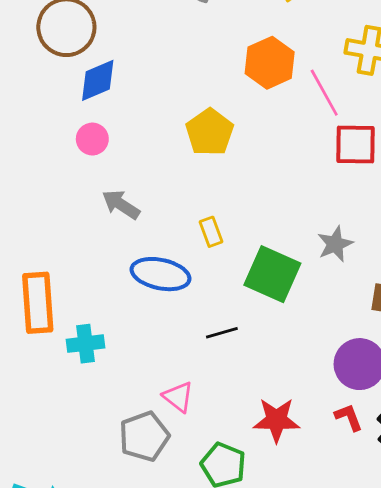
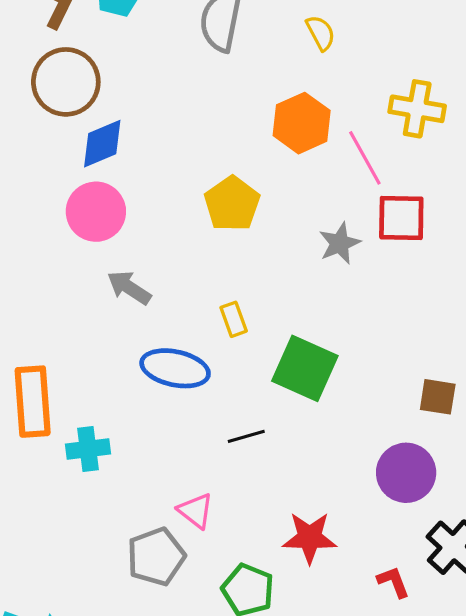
pink circle: (92, 139) -> (96, 212), size x1.6
gray star: (335, 244) -> (340, 243), moved
red L-shape: (349, 417) -> (393, 582), moved

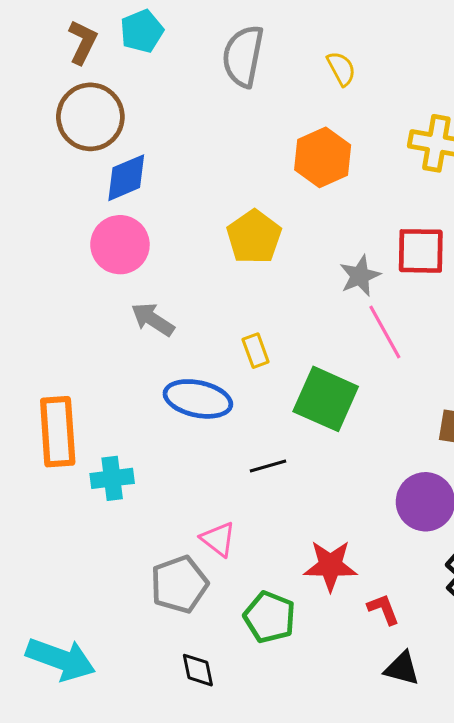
pink line: (365, 158) -> (385, 332), moved
red L-shape: (393, 582) -> (383, 609), moved

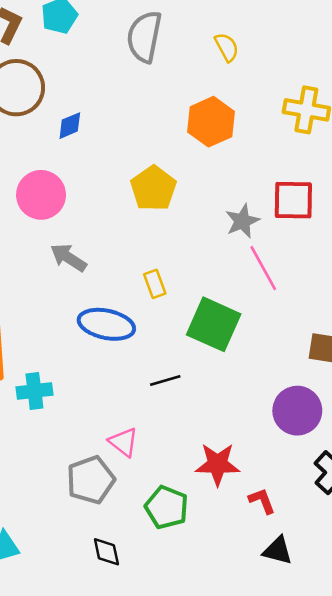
blue diamond: (126, 178) -> (70, 126), moved, size x0.7

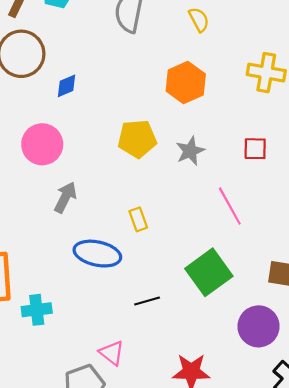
yellow pentagon: (153, 188) -> (137, 139), turned 30
red square: (293, 200) -> (255, 149), size x0.7
gray star: (242, 221) -> (190, 151), moved
gray arrow: (68, 258) -> (65, 197), turned 84
green square: (214, 324) -> (209, 272), moved, turned 30

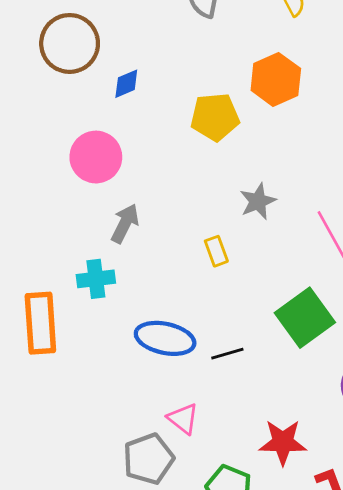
yellow pentagon: (137, 139) -> (215, 117), moved
gray star: (190, 151) -> (258, 201), moved
blue ellipse: (97, 254) -> (165, 338), moved
cyan cross: (37, 310) -> (96, 279), moved

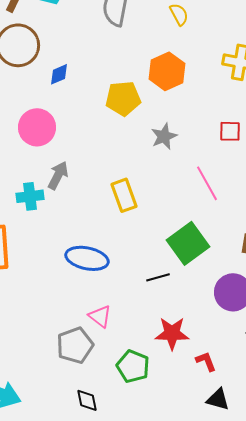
gray star: (258, 201) -> (164, 136), moved
yellow rectangle: (216, 251) -> (124, 195), size x1.5
cyan cross: (96, 279) -> (30, 196), moved
black line: (227, 354) -> (158, 277), moved

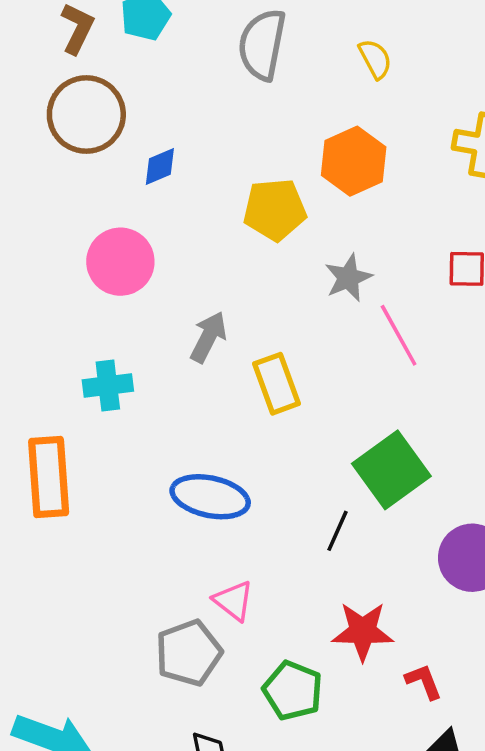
gray arrow: (58, 175) -> (208, 337), moved
pink line: (207, 183) -> (399, 335), moved
black line: (158, 277) -> (338, 531), turned -50

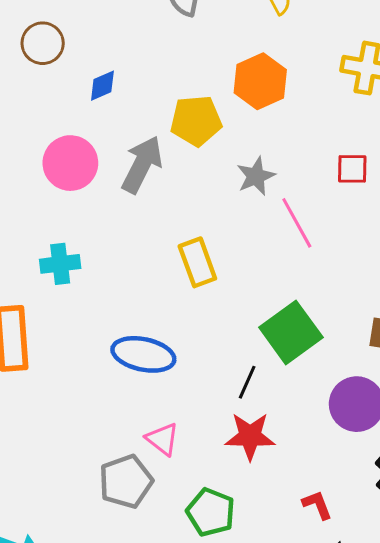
brown circle: (86, 114) -> (43, 43), size x0.7
gray arrow: (208, 337) -> (142, 164), moved, size x1.4
red star: (363, 631) -> (250, 436), moved

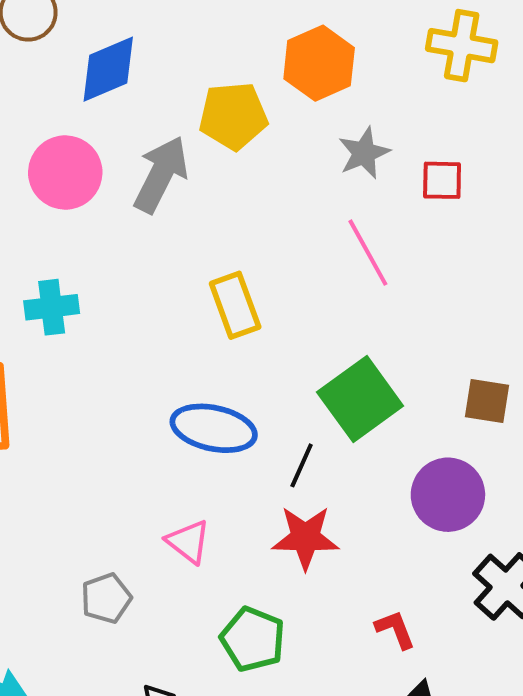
blue diamond: (102, 86) -> (108, 69), size x1.6
gray star: (256, 176) -> (364, 153), moved
blue ellipse: (143, 354) -> (214, 428), moved
gray pentagon: (126, 482) -> (106, 598), moved, size x0.7

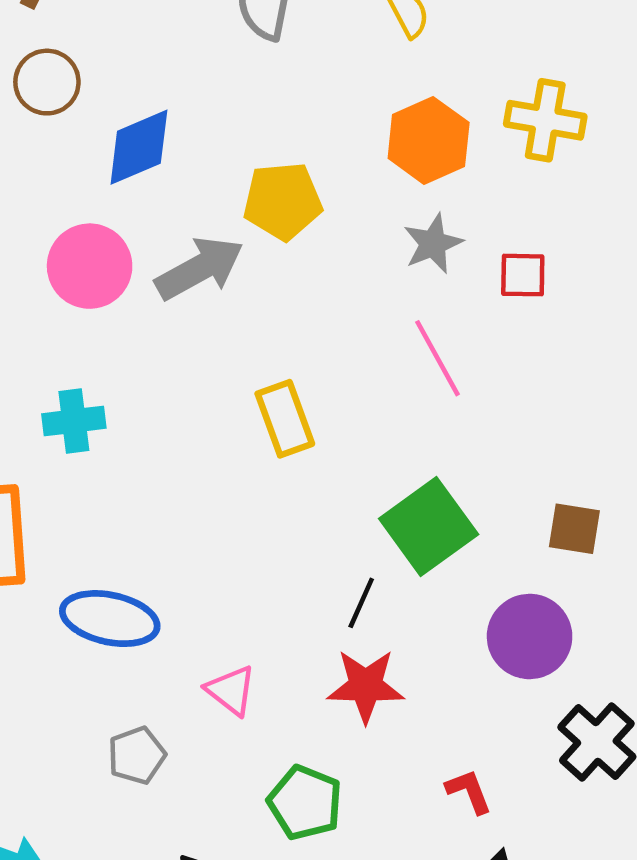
orange hexagon: (319, 63) -> (429, 140), moved
gray arrow: (161, 174) -> (200, 268), turned 34
blue ellipse: (214, 428) -> (110, 619), moved

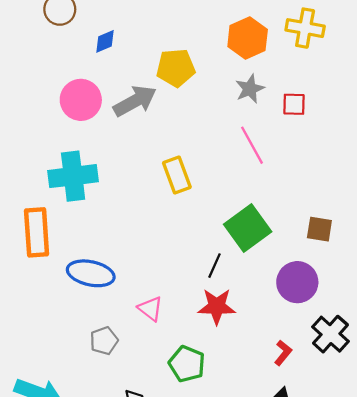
blue diamond: (139, 147) -> (105, 41), size x0.6
cyan cross: (74, 421) -> (73, 176), size x1.6
red L-shape: (469, 791) -> (283, 353), moved, turned 60

